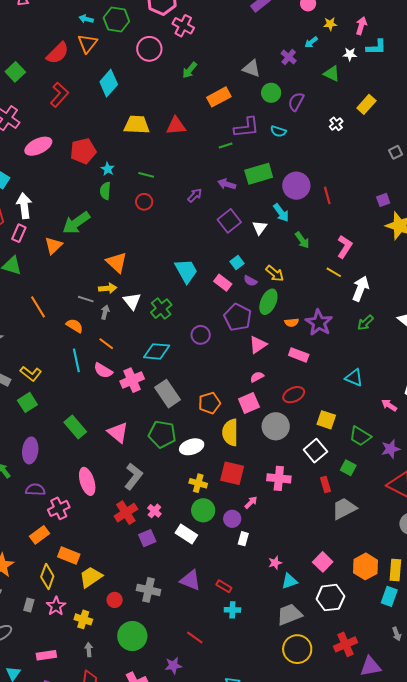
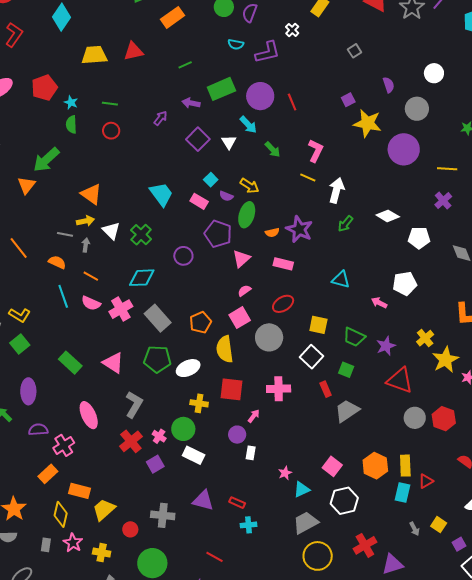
purple L-shape: (247, 127) -> (268, 52), moved
green circle: (203, 510) -> (183, 429), moved

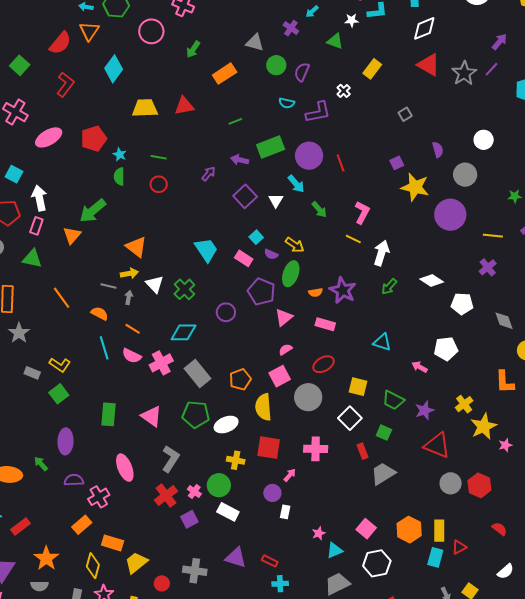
green rectangle: (70, 363) -> (109, 414), turned 50

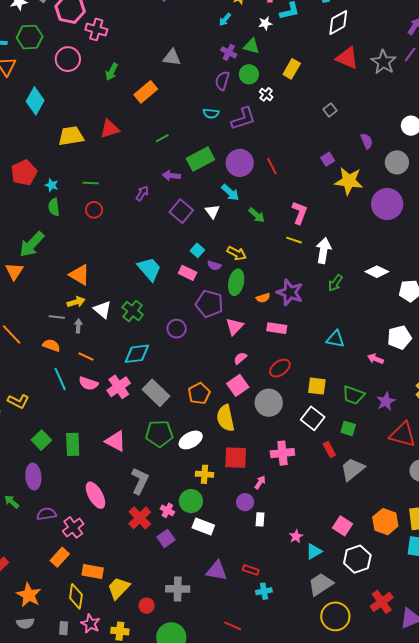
purple cross: (291, 28) -> (229, 52), moved
green circle: (276, 65) -> (249, 74), moved
green square: (59, 394) -> (41, 440), moved

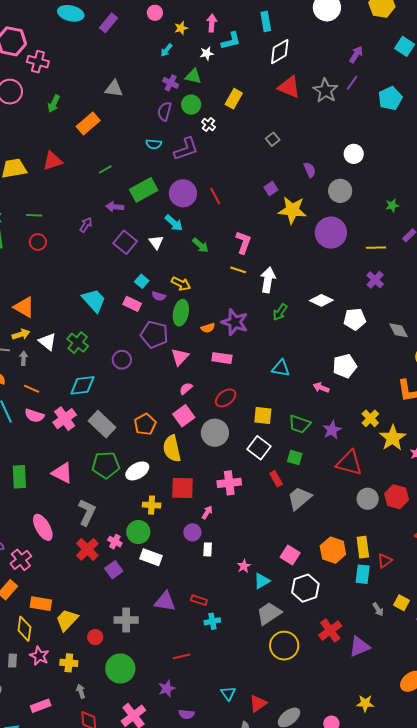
red line: (233, 626) -> (182, 656), turned -36

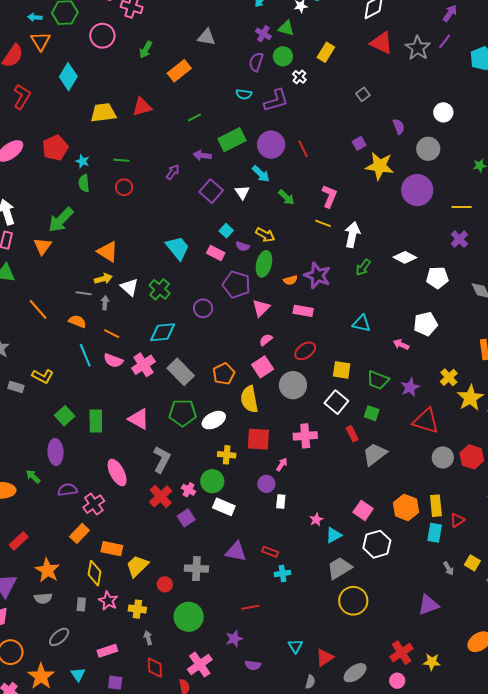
red cross: (330, 630) -> (402, 653), moved

